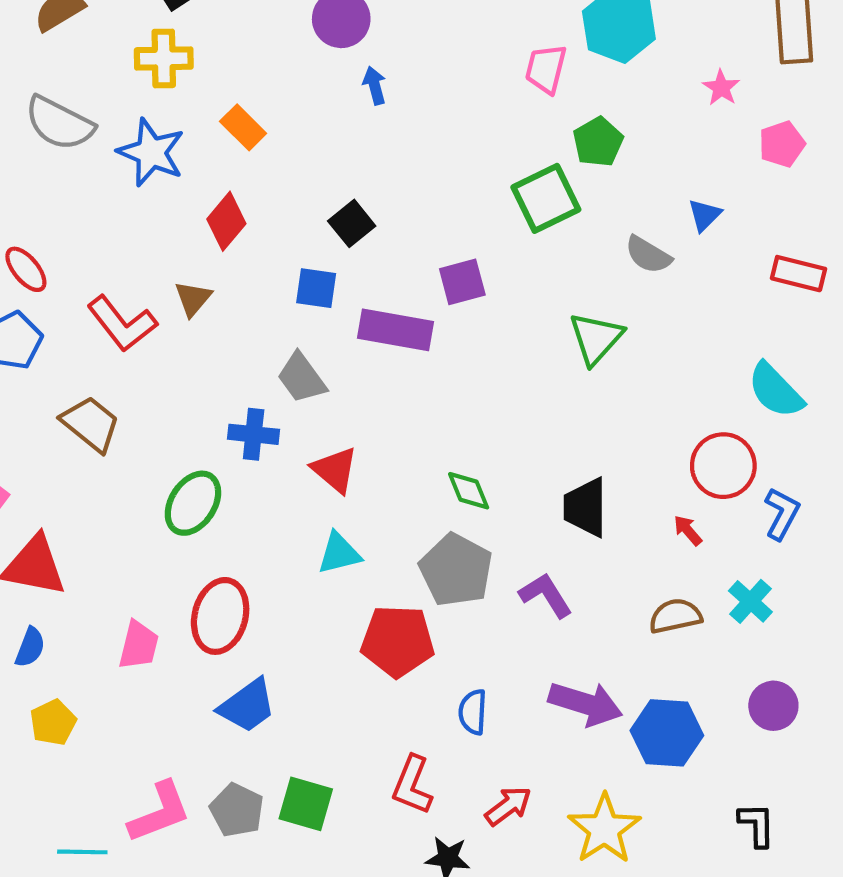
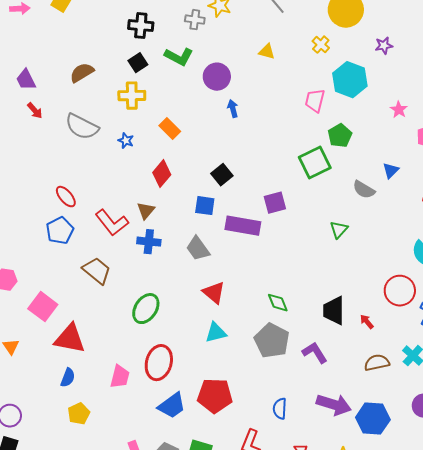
blue star: (151, 152) -> (126, 141), size x0.5
green triangle: (596, 338) -> (339, 230), size x0.7
blue cross: (254, 434) -> (149, 242), moved
red arrow: (688, 530) -> (367, 322), moved
red pentagon: (398, 641) -> (215, 396), moved

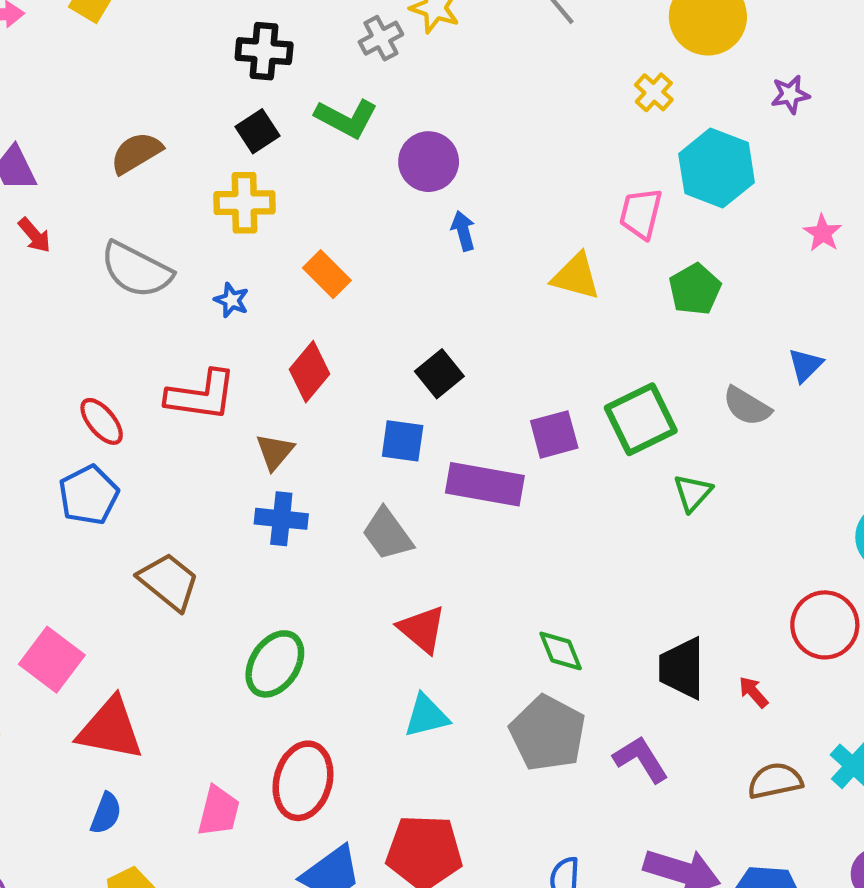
gray cross: (195, 20) -> (381, 38), turned -36
yellow triangle: (267, 52) -> (576, 276), moved, size x1.4
green square: (315, 163) -> (641, 419), moved
red L-shape: (112, 223) -> (201, 395), moved, turned -44

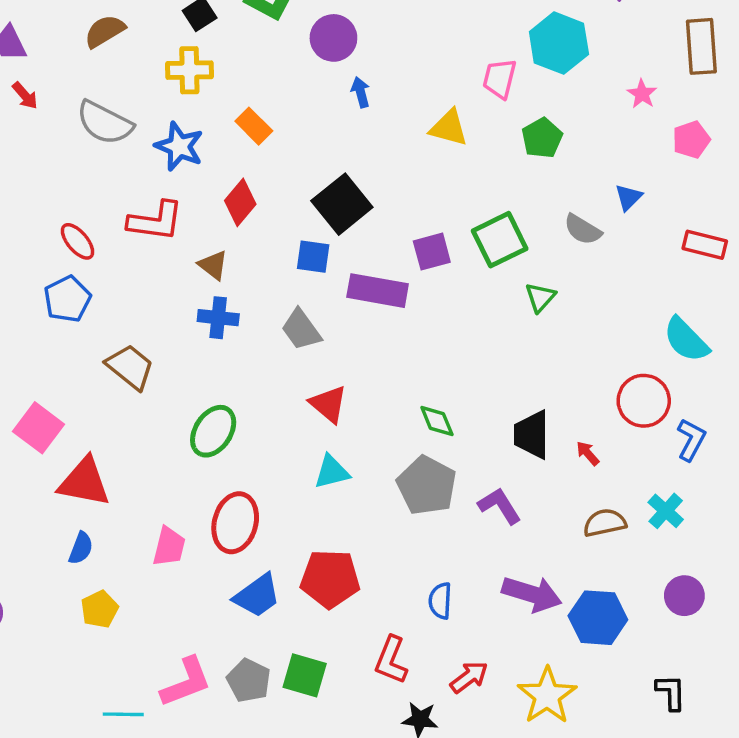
blue star: (232, 300) -> (179, 146), size x1.8
black square: (439, 374) -> (342, 204), size x1.6
brown triangle: (275, 452) -> (213, 265), turned -32

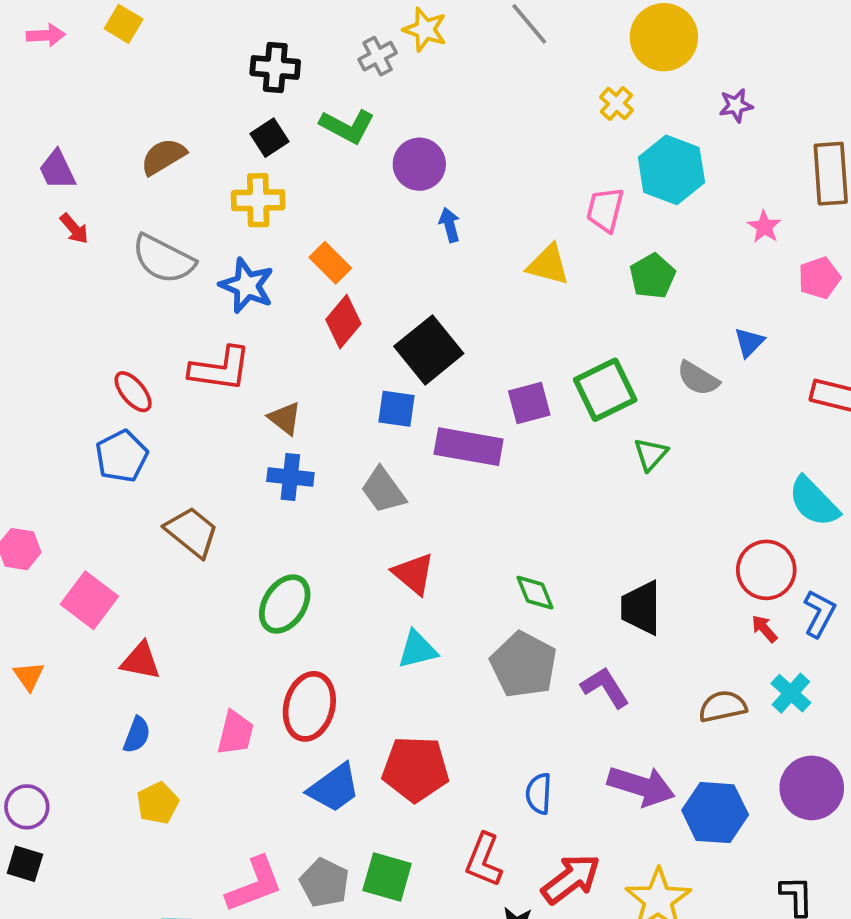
red diamond: (240, 202) -> (343, 322), moved
red arrow: (588, 453) -> (764, 629), moved
red triangle: (84, 482) -> (141, 661), size x0.7
purple circle: (684, 596) -> (812, 788), size x1.4
red arrow: (469, 677) -> (571, 879), size x1.4

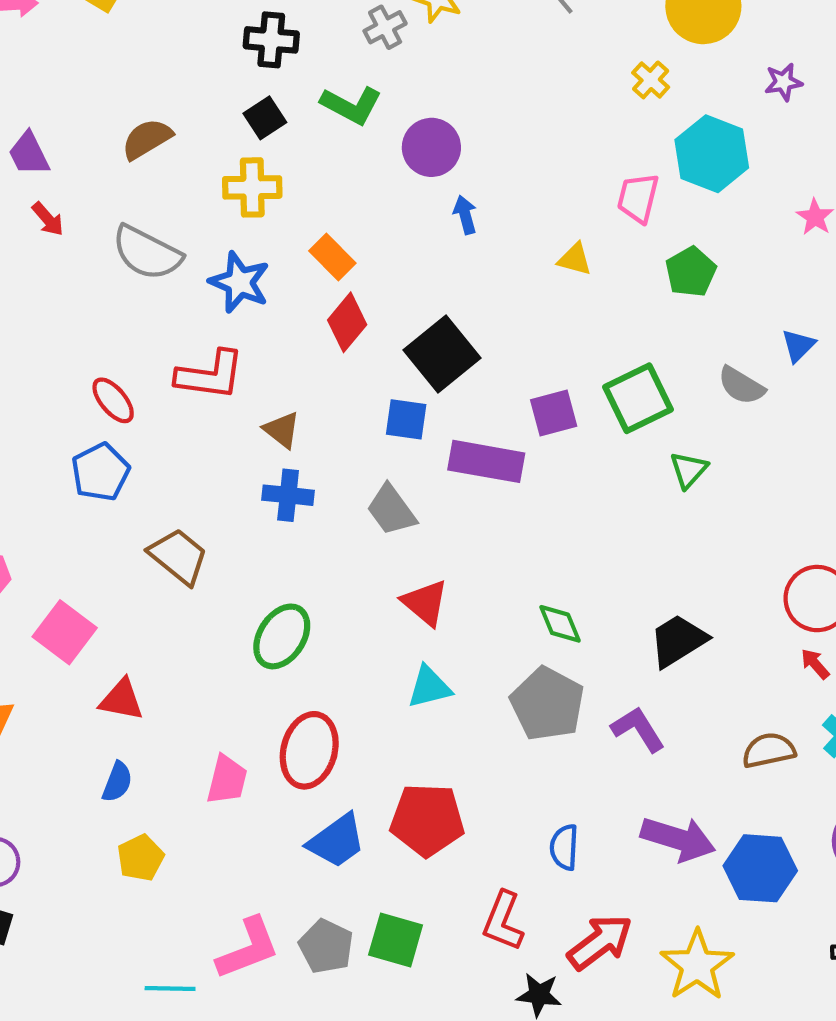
yellow triangle: (548, 265) -> (575, 259), size x0.7
black trapezoid: (641, 608) -> (678, 641), turned 58

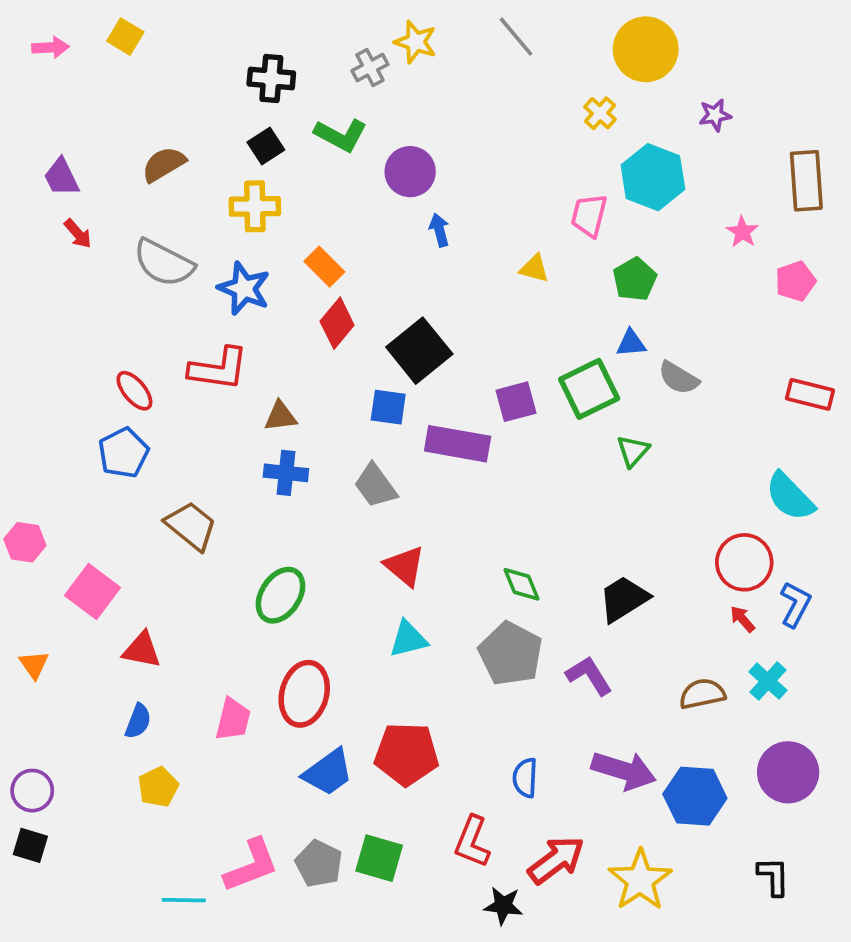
blue triangle: (798, 346) -> (631, 343), moved, turned 40
brown triangle: (282, 430) -> (280, 416), turned -45

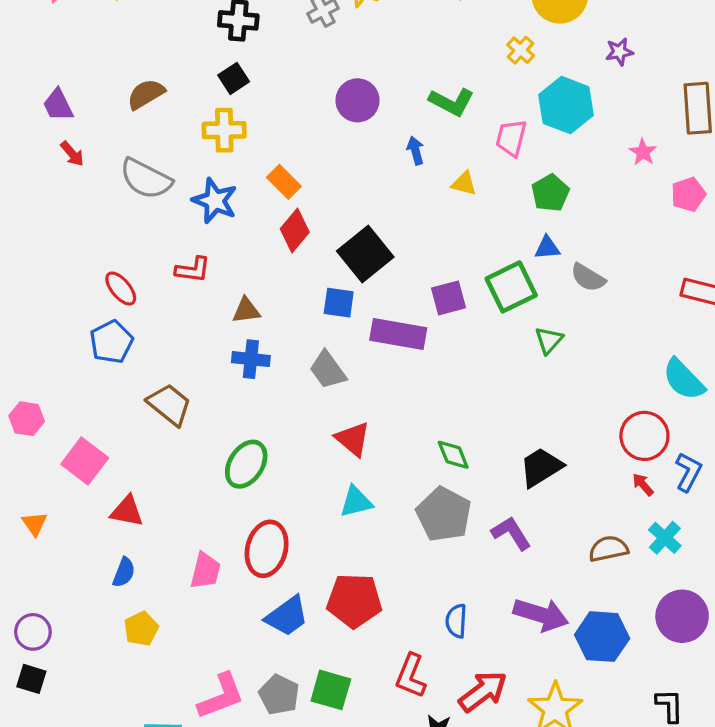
green L-shape: (341, 135) -> (452, 102), moved
blue arrow: (439, 230) -> (416, 151), moved
red L-shape: (218, 369) -> (193, 270), size x0.7

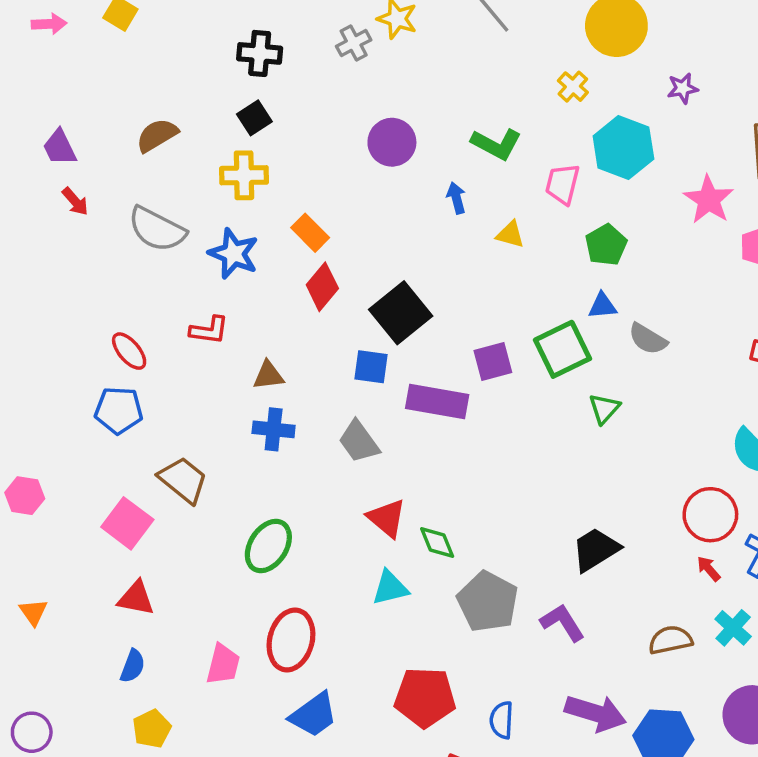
pink star: (643, 152) -> (709, 200), size x1.6
blue pentagon: (111, 342) -> (119, 410), turned 30
green diamond: (453, 455) -> (437, 543), moved
pink square: (85, 461) -> (127, 523), moved
red pentagon: (354, 601) -> (425, 697), moved

